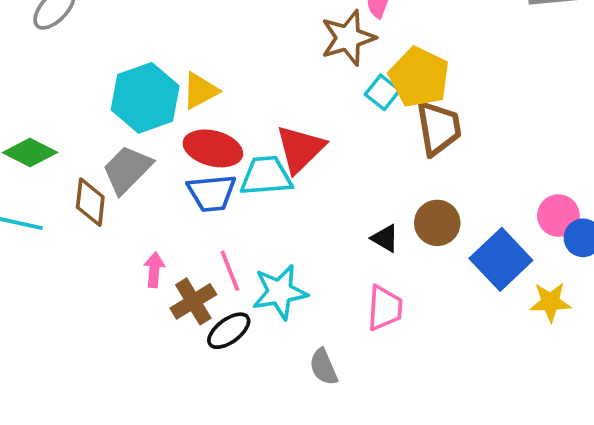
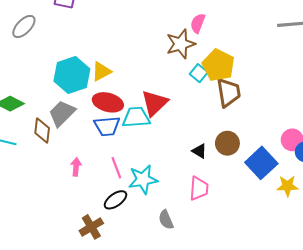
brown cross: (193, 301) -> (91, 227), moved

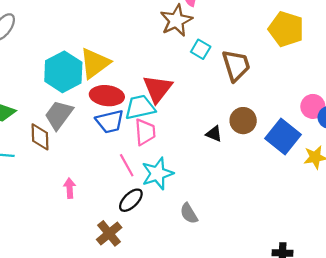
yellow pentagon: (218, 65) -> (286, 29), moved
yellow triangle: (101, 71) -> (95, 63), size x1.4
pink arrow: (76, 167) -> (70, 188), moved
pink trapezoid: (199, 188) -> (145, 132), moved

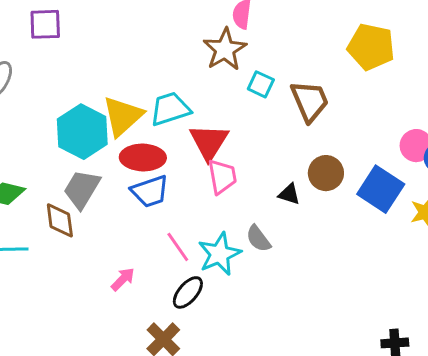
cyan trapezoid: (140, 107) -> (170, 109), moved
pink trapezoid: (145, 132) -> (222, 177), moved
pink arrow: (70, 188) -> (123, 279), moved, turned 54
gray semicircle: (189, 213) -> (258, 239), moved

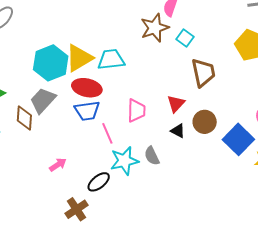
cyan square: (261, 84) -> (185, 38), moved
red triangle: (209, 142) -> (176, 104), moved, size x0.7
pink line: (178, 247) -> (107, 133), moved

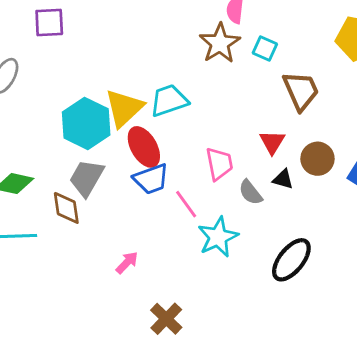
red ellipse: (87, 88) -> (144, 147), turned 60
gray semicircle: (152, 156) -> (250, 192), moved
black ellipse: (99, 182) -> (291, 260), moved, size x1.4

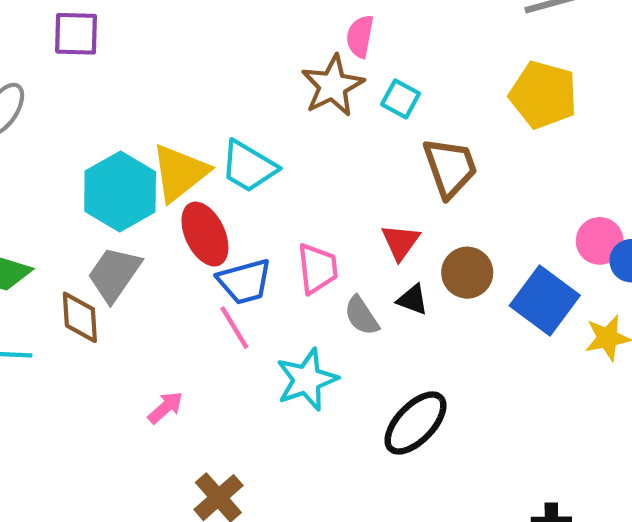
cyan trapezoid: (169, 100) -> (249, 166), turned -135
blue trapezoid: (151, 179) -> (245, 282), moved
pink line: (186, 204) -> (234, 328), moved

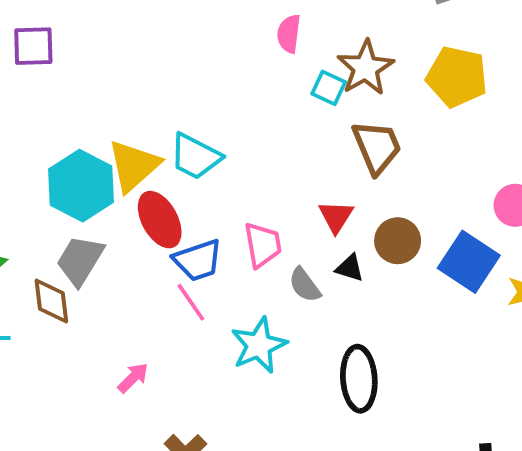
brown star: (333, 86) -> (366, 68), moved
black ellipse: (415, 423) -> (359, 379), turned -44

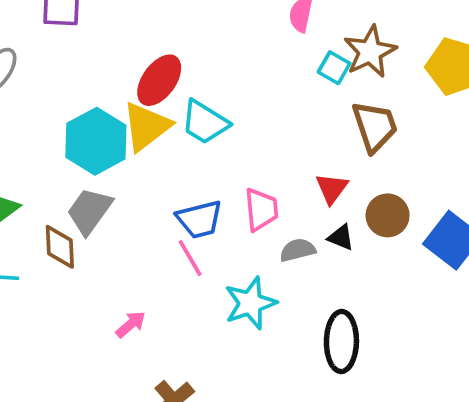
red ellipse: (160, 220) -> (159, 80), moved, turned 60
gray semicircle: (305, 285) -> (298, 250), turned 108

